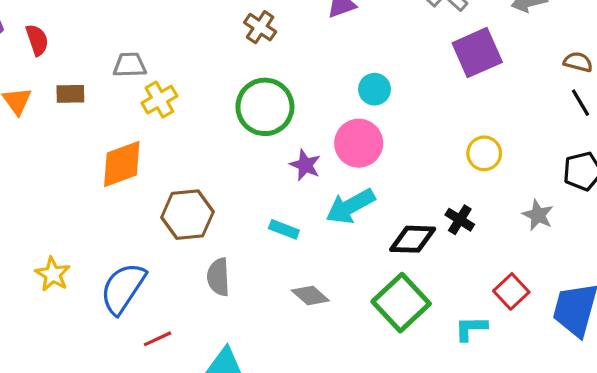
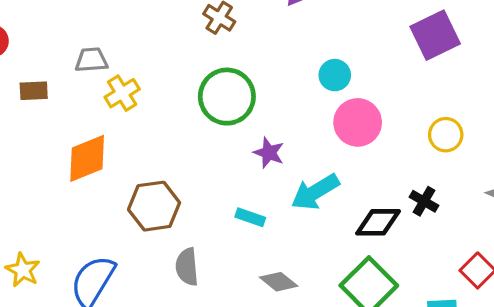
pink circle: (359, 143) -> (358, 122), moved

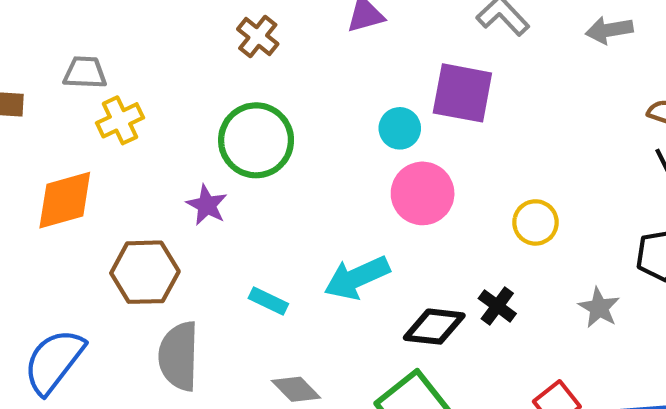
purple square: (435, 35) -> (462, 93), moved, turned 30
purple star: (269, 153) -> (207, 205), moved
gray semicircle: (187, 267) -> (179, 356), size x1.4

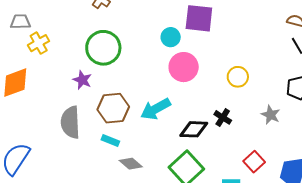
brown hexagon: (145, 272) -> (113, 108), moved
cyan rectangle: (268, 301) -> (110, 141), moved
gray semicircle: (179, 356) -> (70, 122), moved

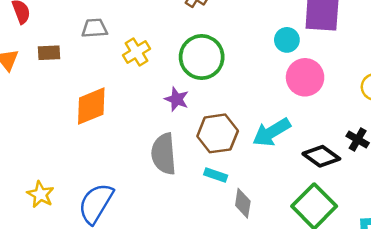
yellow cross: (39, 43) -> (136, 52), moved
black diamond: (194, 129) -> (321, 156), turned 36
gray diamond: (131, 164) -> (243, 203), turned 60

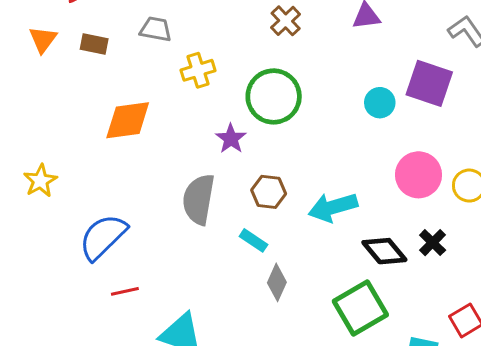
pink circle: (305, 77) -> (418, 175), moved
brown hexagon: (218, 133) -> (269, 192), size x0.7
yellow star: (40, 194) -> (40, 181), moved

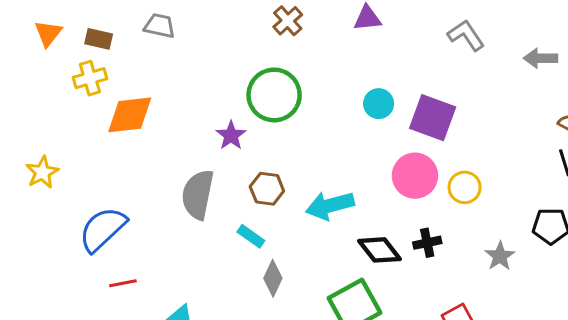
yellow cross: (198, 70) -> (90, 78), moved
purple square: (429, 83) -> (433, 118), moved
black cross: (433, 243) -> (427, 243), turned 32

